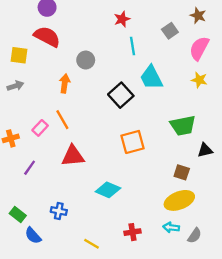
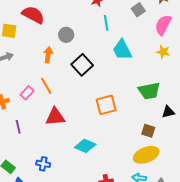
black square: (121, 95) -> (82, 65), moved
purple line: (30, 168) -> (18, 127), turned -48

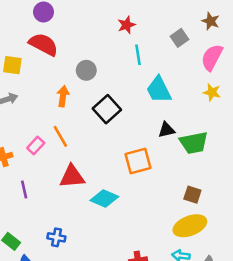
black triangle: (168, 112) -> (167, 130), moved
cyan diamond: (85, 146) -> (104, 199), moved

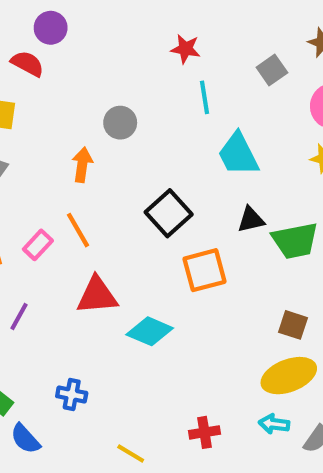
red star: (126, 25) -> (186, 49), turned 30
red semicircle: (44, 44) -> (27, 64), moved, size x0.7
black square: (107, 109) -> (169, 213), moved
purple line: (24, 189) -> (19, 317), turned 42

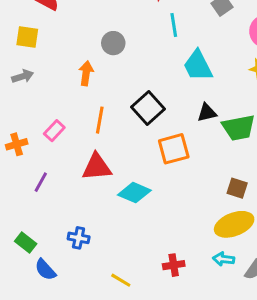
orange line: (78, 230) -> (100, 120), moved, turned 40

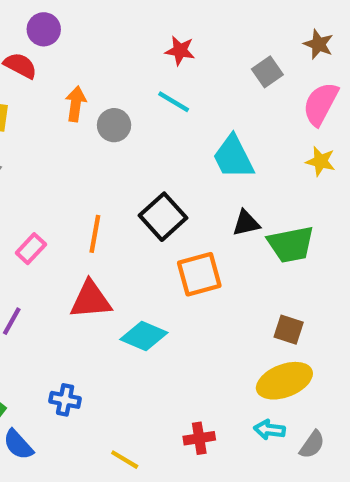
cyan line: (174, 25) -> (174, 102), moved, turned -50
orange arrow: (86, 73) -> (76, 104), moved

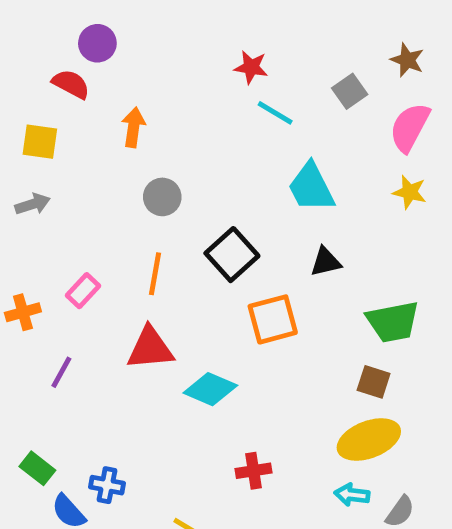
cyan line: (174, 102) -> (275, 113), moved
gray circle: (114, 125) -> (162, 197), moved
green trapezoid: (291, 244) -> (393, 322), moved
blue cross: (65, 400) -> (107, 485), moved
red cross: (199, 438) -> (254, 471), moved

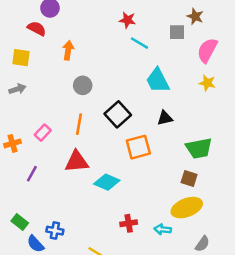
brown star: (407, 60) -> (195, 16), moved
gray square: (350, 91) -> (177, 32), turned 35
cyan arrow: (352, 495) -> (163, 229), moved

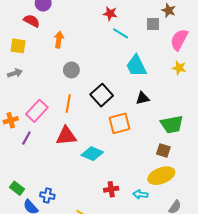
pink rectangle: (43, 133) -> (37, 111), size x1.5
purple line: (32, 174) -> (26, 138), moved

